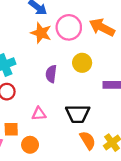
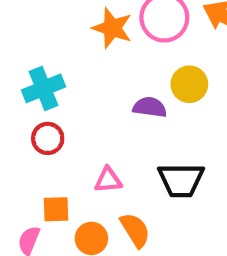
purple semicircle: (51, 74) -> (150, 107), moved, turned 91
orange semicircle: (88, 140) -> (135, 230), moved

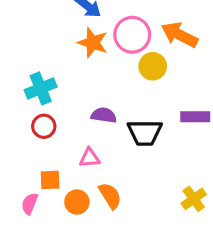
yellow circle: (189, 84) -> (153, 66), moved
purple semicircle: (150, 107) -> (104, 115), moved
black trapezoid: (181, 180) -> (145, 133), moved

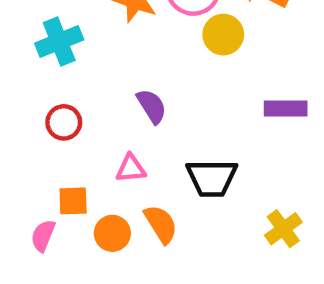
cyan cross: (41, 88) -> (59, 41), moved
purple semicircle: (104, 115) -> (152, 106), turned 50
black trapezoid: (145, 133) -> (212, 178), moved

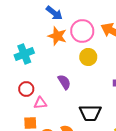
yellow circle: (223, 35) -> (88, 57), moved
pink triangle: (131, 169) -> (40, 103), moved

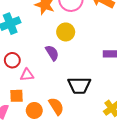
yellow circle: (88, 57) -> (66, 32), moved

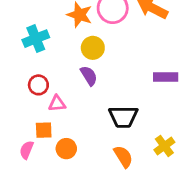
yellow circle: (66, 32) -> (93, 48), moved
orange semicircle: (56, 106) -> (123, 157), moved

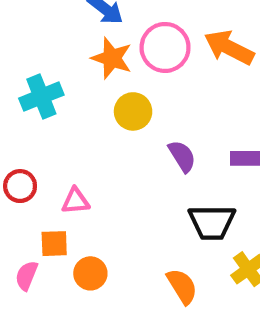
purple semicircle: (89, 76) -> (182, 156), moved
red circle: (38, 85) -> (20, 186), moved
black trapezoid: (123, 117) -> (212, 222), moved

